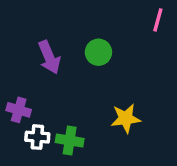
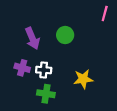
purple cross: (19, 110) -> (22, 68), moved
white cross: (37, 137) -> (44, 70), moved

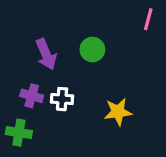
green cross: (46, 94) -> (19, 133), moved

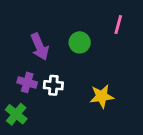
pink line: (148, 19) -> (118, 25), moved
green cross: (19, 133) -> (16, 114), turned 30

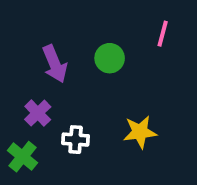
purple cross: (27, 82) -> (38, 113), turned 30
white cross: (53, 85) -> (76, 140), moved

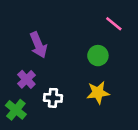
pink line: (163, 34) -> (114, 24), turned -66
green circle: (110, 58) -> (98, 56), moved

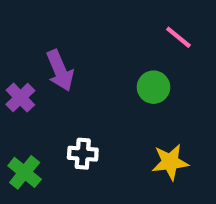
purple cross: (26, 79) -> (20, 98), moved
yellow star: (98, 93) -> (170, 162), moved

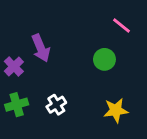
white cross: (83, 154) -> (56, 105), turned -36
green cross: (25, 172) -> (17, 105), moved, turned 35

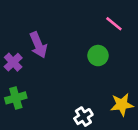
white cross: (56, 105) -> (83, 117), moved
yellow star: (116, 110) -> (122, 105), moved

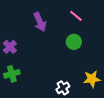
pink line: (114, 24) -> (76, 16), moved
purple arrow: (38, 45) -> (40, 22), moved

